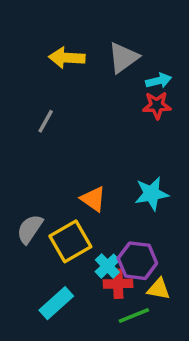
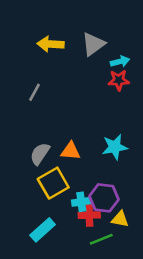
orange triangle: (93, 199) -> (71, 151), turned -30
gray semicircle: (30, 229) -> (40, 154), moved
cyan cross: (107, 266) -> (81, 202), turned 36

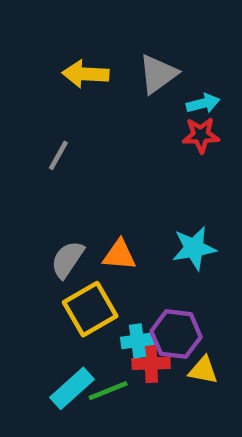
green line: (101, 239) -> (108, 391), moved

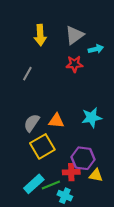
yellow arrow: (86, 74) -> (40, 35), turned -96
red star: (201, 135) -> (74, 64), moved
cyan cross: (138, 341) -> (65, 196), moved, turned 32

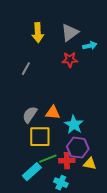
cyan star: (92, 118) -> (74, 125), moved, turned -30
yellow square: (42, 146) -> (40, 137), turned 30
green line: (51, 185) -> (48, 159), moved

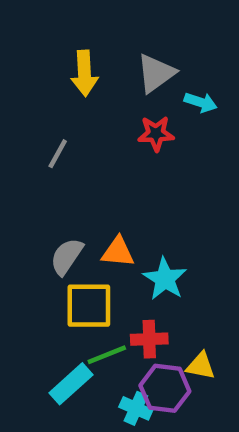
cyan arrow: (90, 46) -> (201, 102), turned 32
purple hexagon: (78, 148) -> (165, 388), moved
red cross: (67, 161) -> (149, 339), moved

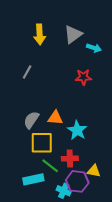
red star: (156, 134) -> (83, 77), moved
green line: (107, 355) -> (50, 166), turned 60
cyan rectangle: (71, 384) -> (33, 179), turned 30

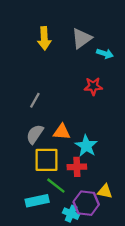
gray line: (27, 72) -> (35, 100), moved
red cross: (70, 158) -> (77, 167), moved

